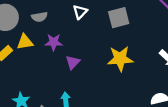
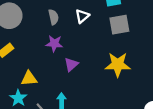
gray semicircle: (39, 17) -> (54, 17), moved, turned -96
yellow triangle: (25, 42) -> (29, 79), moved

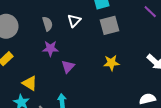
yellow star: (118, 65) -> (111, 63), size x0.7
yellow triangle: (29, 79) -> (30, 83), turned 42

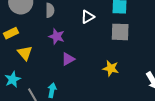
gray semicircle: (47, 24) -> (50, 10), moved
yellow triangle: (30, 83) -> (25, 53), moved

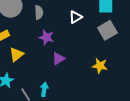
gray square: (120, 32) -> (107, 30), turned -30
yellow triangle: (25, 53) -> (17, 54), turned 35

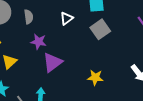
purple triangle: (58, 59) -> (52, 62), size x1.5
yellow star: (100, 66) -> (95, 77), moved

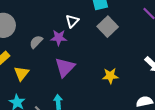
gray semicircle: (29, 17) -> (36, 42), moved, turned -120
purple star: (38, 42) -> (59, 38), moved

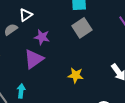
white triangle: (72, 21) -> (26, 15), moved
purple star: (59, 38) -> (42, 37), moved

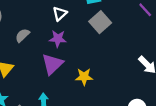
white triangle: (26, 15) -> (60, 14), moved
yellow star: (76, 75) -> (84, 77), moved

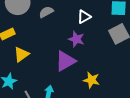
gray semicircle: (22, 35) -> (46, 12), moved

